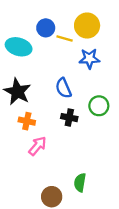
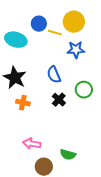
black cross: (69, 118) -> (59, 100), turned 32
pink arrow: (37, 146) -> (32, 144), moved, turned -120
green semicircle: (80, 183) -> (68, 155), turned -84

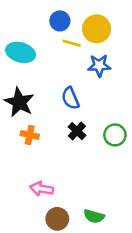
blue circle: (39, 24) -> (60, 21), moved
green circle: (84, 90) -> (115, 135), moved
green semicircle: (68, 155) -> (94, 216), moved

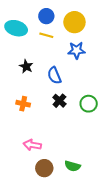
yellow line: (72, 43) -> (46, 35), moved
cyan ellipse: (21, 52) -> (16, 28), moved
black star: (19, 102) -> (26, 66), moved, size x0.6

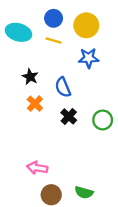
orange cross: (23, 104) -> (35, 104), moved, turned 32

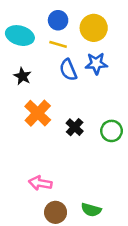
black star: (30, 77) -> (22, 76), moved
blue semicircle: (63, 87) -> (68, 70), moved
orange cross: (35, 104) -> (38, 113), size x1.5

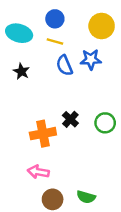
yellow circle: (94, 28) -> (102, 26), moved
orange cross: (38, 113) -> (43, 134), moved, turned 35

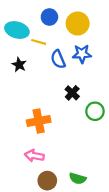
yellow circle: (102, 26) -> (78, 23), moved
yellow line: (55, 42) -> (39, 42), moved
black cross: (70, 119) -> (72, 93), moved

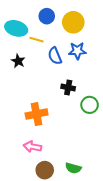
black cross: (72, 93) -> (68, 88), turned -32

